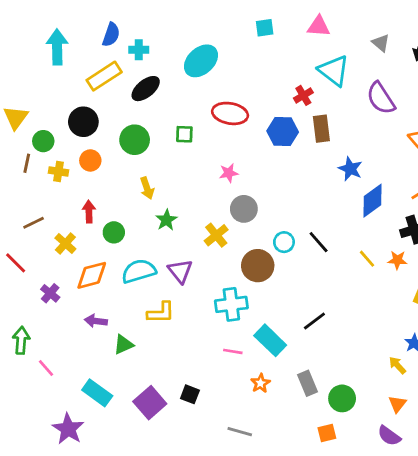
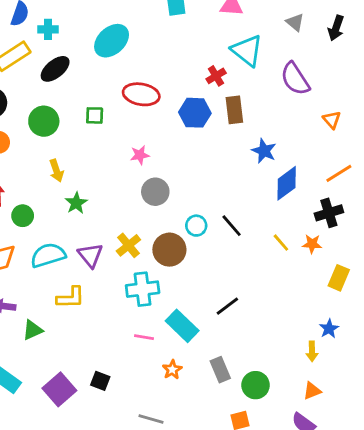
yellow cross: (216, 235) -> (128, 245), moved
yellow arrow: (397, 365) -> (312, 351), turned -138
orange triangle: (397, 404) -> (312, 391), turned 30

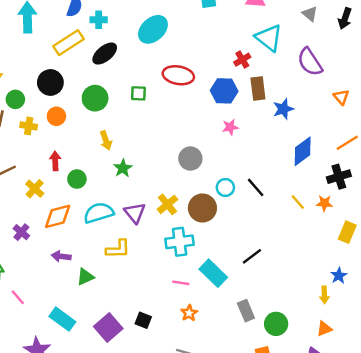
blue star: (264, 151) -> (283, 109), moved, turned 30
pink star: (140, 155) -> (230, 127), moved
orange star: (172, 370) -> (189, 313), moved

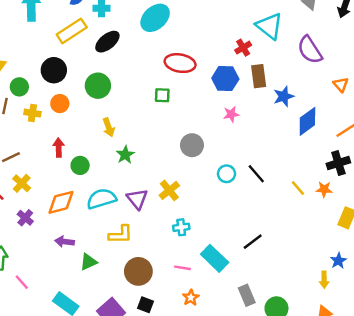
green square: (138, 93) -> (162, 95), moved
blue diamond: (303, 151) -> (307, 121), moved
yellow cross: (35, 189) -> (22, 183), moved
brown circle: (202, 208) -> (138, 271), moved
cyan cross: (180, 242) -> (181, 227), size x0.6

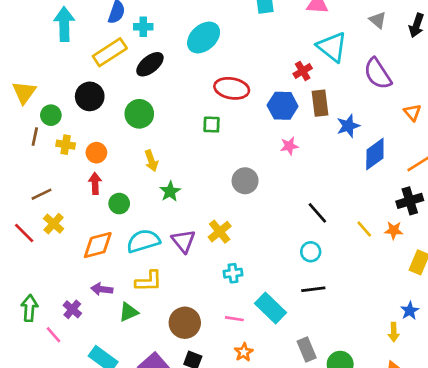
orange circle: (60, 104) -> (96, 153), moved
cyan circle: (226, 174) -> (311, 252), moved
purple cross: (25, 218) -> (72, 309), moved
yellow L-shape: (121, 234) -> (149, 281), moved
black line: (253, 242) -> (313, 289), turned 30

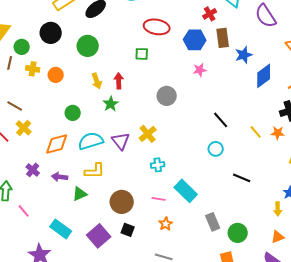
red arrow: (95, 183) -> (119, 81), moved
brown line: (42, 194) -> (15, 106), turned 56
black line: (313, 289) -> (242, 178), moved, turned 30
purple cross: (72, 309) -> (33, 170), moved

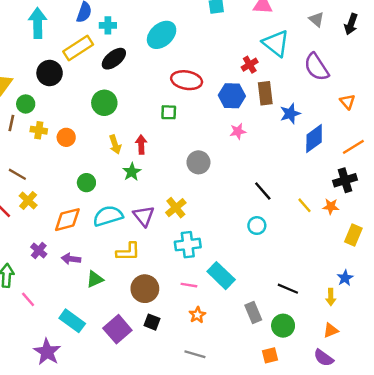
black circle: (51, 33) -> (50, 73), moved
cyan cross: (158, 165) -> (188, 245), size x1.5
yellow L-shape: (95, 171) -> (128, 252), moved
black line: (242, 178) -> (288, 289), moved

